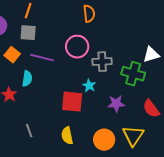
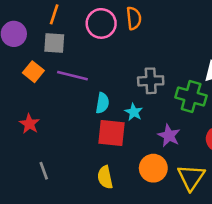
pink circle: (77, 47) -> (101, 23), moved
cyan semicircle: (27, 79) -> (102, 103), moved
purple star: (116, 104) -> (169, 136), turned 30
gray line: (29, 131) -> (44, 171), moved
orange circle: (104, 140) -> (153, 168), moved

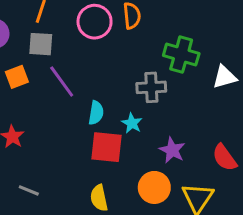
orange square: (33, 72) -> (17, 77), turned 30
purple line: (72, 76) -> (62, 81), turned 40
green cross: (191, 96) -> (181, 55), moved
gray line: (44, 171) -> (29, 190), turned -48

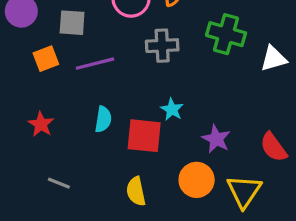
purple line: (62, 81) -> (95, 64), turned -68
gray cross: (151, 87) -> (162, 46), moved
cyan semicircle: (96, 113) -> (103, 119), moved

